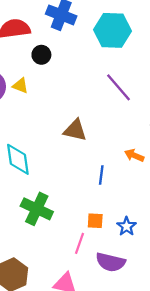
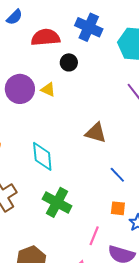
blue line: (101, 175) -> (117, 175), turned -54
orange square: (95, 221) -> (118, 208), moved

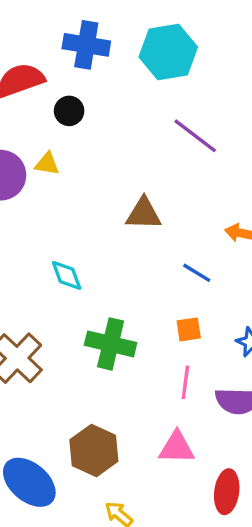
cyan diamond: (42, 156) -> (67, 275), size x0.7
orange square: (118, 208) -> (189, 329), moved

